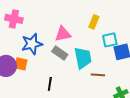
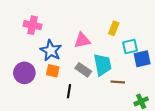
blue star: (32, 44) -> (51, 51), turned -30
gray rectangle: (60, 53) -> (83, 70), moved
orange square: (21, 64) -> (53, 71), moved

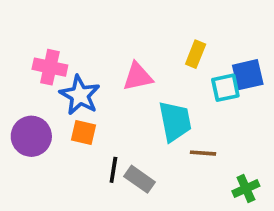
pink cross: (32, 25) -> (50, 67), moved
blue square: (142, 59) -> (248, 75), moved
gray rectangle: (83, 70) -> (140, 179), moved

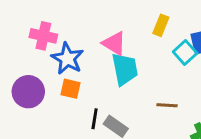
pink triangle: (138, 77) -> (114, 43), turned 44
cyan square: (225, 88) -> (185, 52), turned -30
cyan trapezoid: (175, 121) -> (125, 69), moved

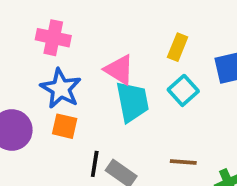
pink cross: (43, 36) -> (53, 38), moved
cyan square: (185, 52) -> (183, 90), moved
brown line: (167, 105) -> (183, 162), moved

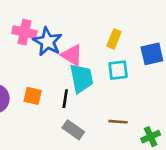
blue star: (61, 89) -> (48, 42), moved
cyan square: (183, 90) -> (118, 70), turned 35
black line: (95, 164) -> (65, 99), moved

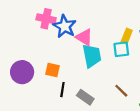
yellow rectangle: (114, 39) -> (127, 36), moved
black line: (65, 99) -> (62, 90), moved
brown line: (118, 122) -> (121, 91), turned 40

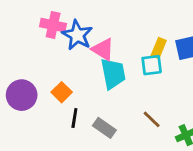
orange square: (53, 70) -> (62, 92), turned 32

